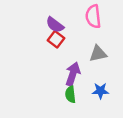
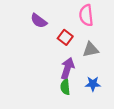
purple semicircle: (55, 25) -> (39, 21), moved
red square: (56, 39) -> (65, 37), moved

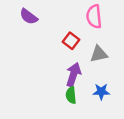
purple semicircle: (39, 21) -> (29, 17), moved

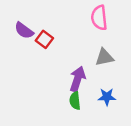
purple semicircle: (29, 17) -> (24, 30), moved
red square: (71, 41) -> (44, 39), moved

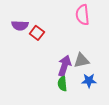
purple semicircle: (24, 30) -> (20, 25), turned -35
gray triangle: (104, 57) -> (81, 60), moved

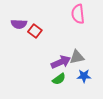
purple arrow: (65, 66) -> (61, 62), turned 48
green semicircle: (62, 84) -> (59, 79), turned -120

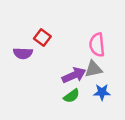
pink semicircle: (78, 14) -> (97, 45), moved
purple semicircle: (19, 24) -> (23, 53), moved

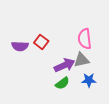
red square: (42, 38) -> (41, 42), moved

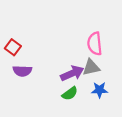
red square: (41, 42) -> (13, 47), moved
purple semicircle: (20, 46) -> (22, 71), moved

